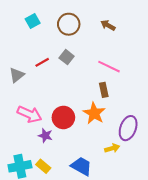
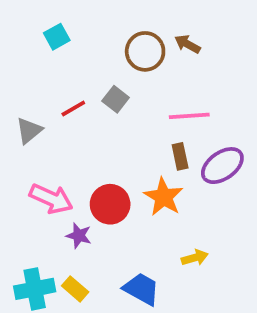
brown circle: (69, 24) -> (145, 51), moved
pink line: (109, 67) -> (189, 116), turned -30
purple ellipse: (128, 128) -> (222, 166), moved, turned 35

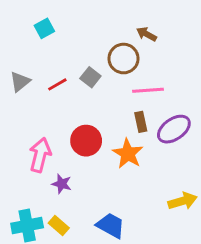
brown circle: (145, 51) -> (124, 59), moved
gray triangle: (29, 131) -> (20, 82), moved
pink arrow: (51, 199) -> (40, 155), turned -100
red circle: (110, 204) -> (86, 141), moved
yellow arrow: (195, 258) -> (183, 201), moved, size x1.4

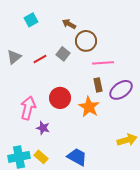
brown arrow: (147, 34) -> (69, 24), moved

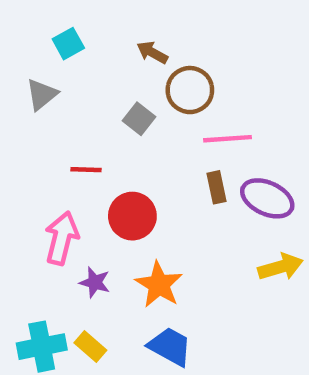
gray triangle: (14, 57) -> (42, 94), moved
red line: (40, 59) -> (86, 170), moved, turned 32
purple ellipse: (121, 90) -> (267, 198), turned 60
orange star: (89, 107) -> (159, 285), moved
yellow arrow: (127, 140) -> (281, 267), moved

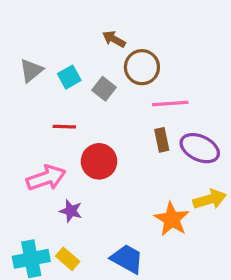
cyan square: (68, 44) -> (69, 77), moved
pink arrow: (62, 238) -> (46, 178), turned 57
orange star: (159, 285) -> (172, 219), moved

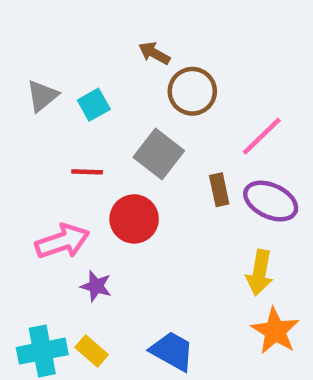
gray square: (104, 89) -> (159, 154), moved, size x1.5
pink line: (170, 104) -> (262, 136), moved, turned -40
yellow arrow: (210, 199) -> (260, 273), moved, turned 116
orange star: (172, 219) -> (275, 331), moved

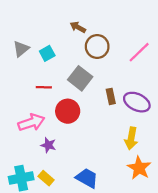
pink line: (262, 136) -> (139, 52), moved

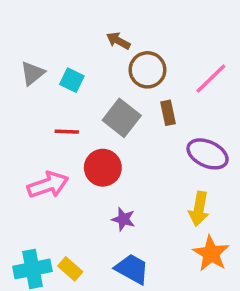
cyan square: (47, 53) -> (72, 80), turned -35
brown rectangle: (111, 96) -> (168, 113), moved
purple star: (48, 145) -> (123, 219), moved

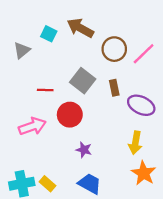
brown arrow: (118, 41) -> (80, 28), size x1.6
brown circle: (147, 70) -> (114, 49), moved
cyan square: (72, 80) -> (49, 34), moved
brown rectangle: (168, 113) -> (114, 88), moved

